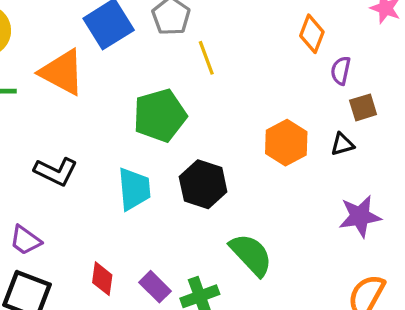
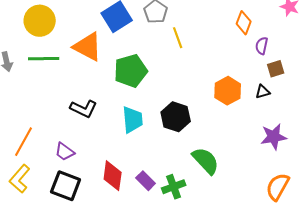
green pentagon: (160, 115) -> (131, 71), moved
red diamond: (102, 279) -> (113, 176), size x1.4

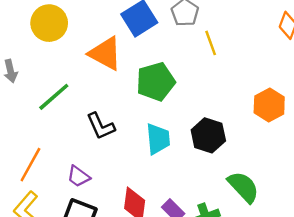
green line: (44, 59) -> (54, 97), moved, turned -40
black L-shape: (84, 109) -> (101, 126), turned 40

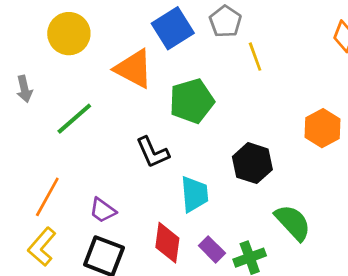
black L-shape: (101, 126) -> (153, 152), moved
cyan trapezoid: (158, 139) -> (194, 194), moved

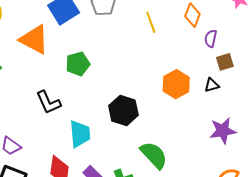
yellow line: (255, 57) -> (151, 22), moved
green pentagon: (192, 101) -> (78, 64), size x0.7

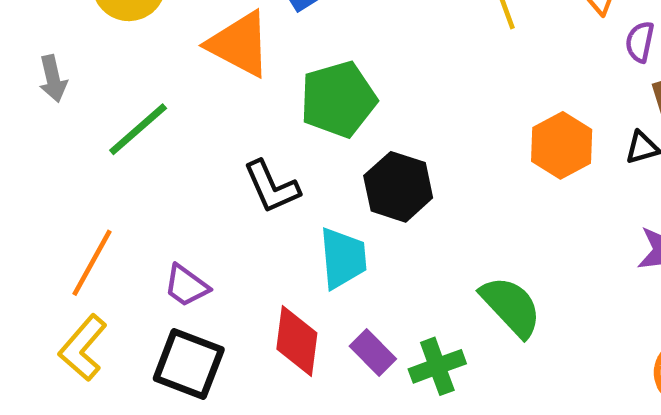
green pentagon: (78, 64) -> (338, 99), size x1.4
black hexagon: (123, 110) -> (398, 187), moved

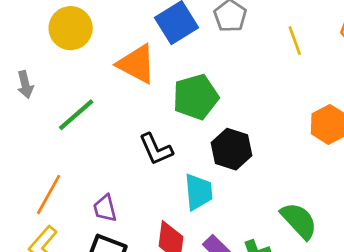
purple trapezoid: (186, 286) -> (105, 208), turned 40

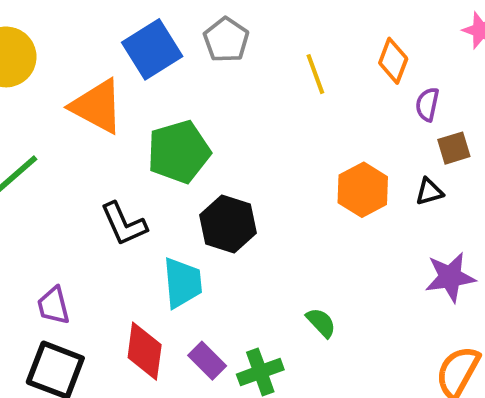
green semicircle: (299, 221) -> (321, 323), size x0.6

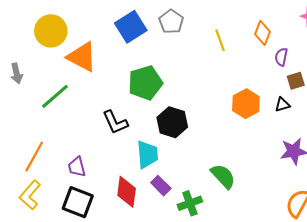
orange triangle: (97, 106) -> (82, 57), moved
green semicircle: (321, 323) -> (223, 176), size x1.5
purple rectangle: (207, 361) -> (161, 186), moved

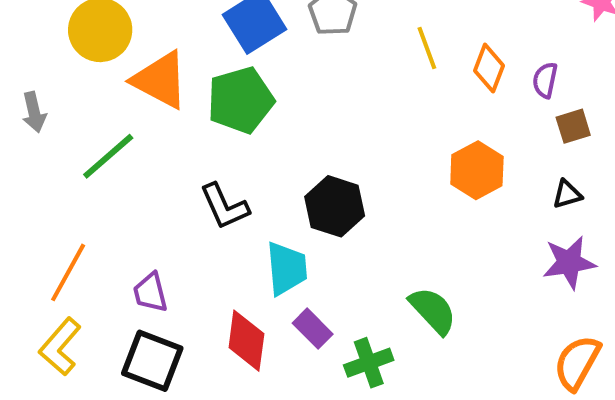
orange diamond: (263, 33) -> (489, 68), moved
green pentagon: (145, 83) -> (240, 100), moved
black triangle: (282, 105) -> (567, 194), moved

